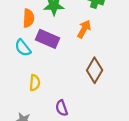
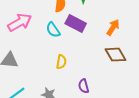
orange arrow: (84, 29) -> (113, 27), moved
brown diamond: (95, 70) -> (115, 55), turned -65

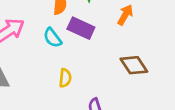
orange arrow: (113, 27) -> (125, 15), moved

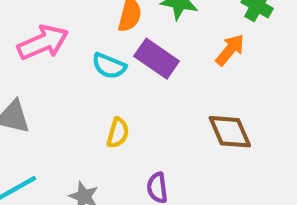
cyan semicircle: (53, 38) -> (109, 66), turned -40

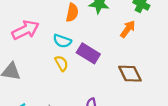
purple rectangle: (157, 59) -> (88, 53), moved
yellow semicircle: (118, 133) -> (61, 63), moved, turned -42

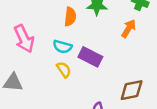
pink arrow: (26, 30) -> (24, 39), turned 96
brown diamond: (130, 74) -> (132, 90), moved, turned -70

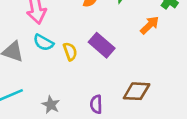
cyan semicircle: (63, 47) -> (43, 42), moved

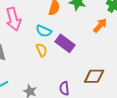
cyan semicircle: (43, 42) -> (44, 31), moved

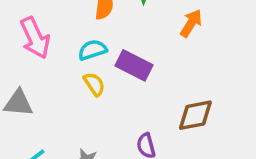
cyan semicircle: (44, 31) -> (92, 50), turned 147

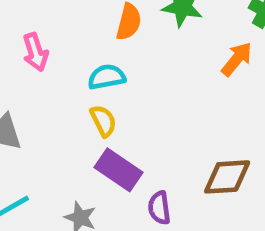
pink arrow: (35, 38) -> (35, 52), size x0.7
purple rectangle: (134, 65) -> (118, 170), moved

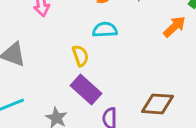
cyan semicircle: (107, 77) -> (105, 30), moved

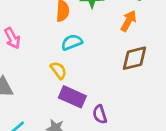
brown diamond: (157, 104) -> (134, 58), moved

